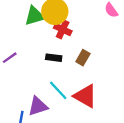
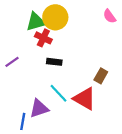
red cross: (63, 29) -> (43, 38), moved
brown rectangle: (83, 58) -> (101, 76), moved

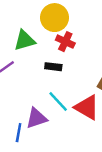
green triangle: (36, 22) -> (25, 40), moved
red cross: (43, 38) -> (65, 42), moved

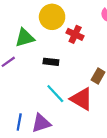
red cross: (65, 42) -> (75, 34), moved
purple triangle: (37, 118) -> (41, 123), moved

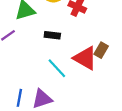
red triangle: (82, 99) -> (85, 58), moved

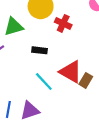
brown rectangle: (101, 50) -> (86, 80), moved

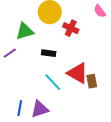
brown rectangle: (86, 80) -> (92, 81), turned -40

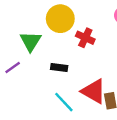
green triangle: (25, 31) -> (30, 41), turned -42

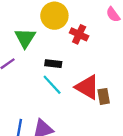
cyan line: (64, 102) -> (52, 85), moved

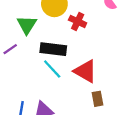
black rectangle: (53, 64) -> (53, 49), size x1.6
brown rectangle: (104, 96) -> (98, 99), moved

